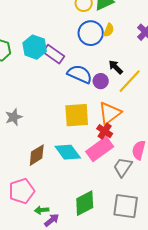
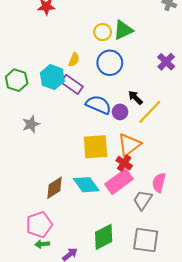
yellow semicircle: (109, 30) -> (74, 60), moved
gray star: (14, 117) -> (31, 124), moved
green arrow: (42, 210) -> (42, 244), moved

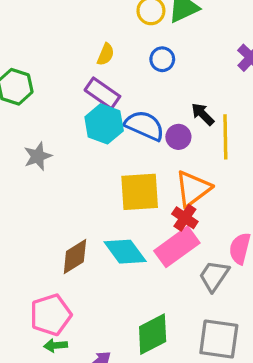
blue circle: (110, 63) -> (162, 59), size x0.6
cyan hexagon: (52, 77) -> (104, 124), moved
yellow line: (150, 112) -> (225, 137), turned -44

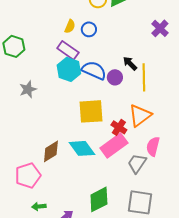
blue circle: (162, 59) -> (89, 29), moved
orange triangle: (193, 189) -> (140, 115), moved
pink pentagon: (51, 315) -> (28, 175), moved

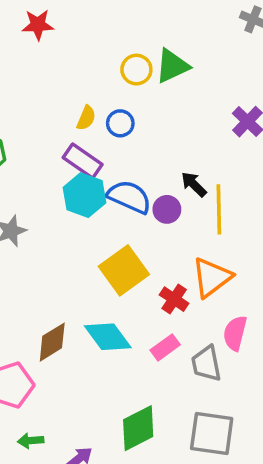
yellow square: (91, 111) -> (124, 270), turned -32
pink rectangle: (114, 145) -> (165, 347), moved, size x0.6
gray trapezoid: (137, 163) -> (206, 364), turned -45

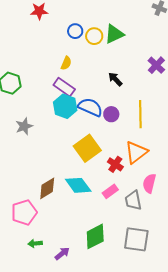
blue circle: (120, 123) -> (75, 31), moved
black arrow: (194, 184) -> (115, 79), moved

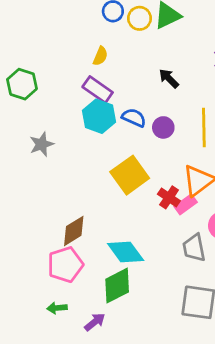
blue semicircle: (90, 107) -> (134, 118), size x0.7
cyan diamond: (78, 185) -> (126, 252), moved
pink rectangle: (110, 191) -> (186, 204), moved
pink pentagon: (24, 212) -> (65, 265), moved
green diamond: (95, 236) -> (117, 286), moved

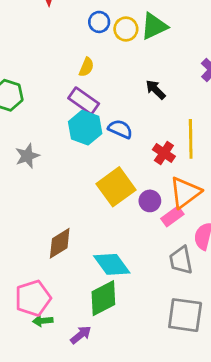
purple circle: (163, 127) -> (150, 201), moved
red cross: (169, 197) -> (164, 153), moved
pink pentagon: (65, 265) -> (33, 298), moved

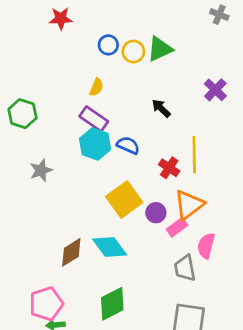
cyan diamond: (112, 264) -> (110, 247), moved

